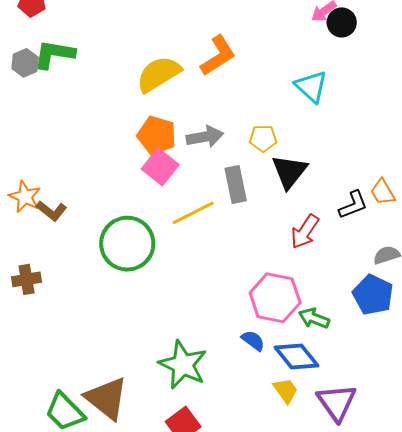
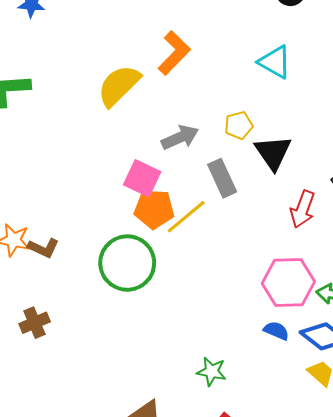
orange pentagon: (157, 135) -> (154, 209), moved
green star: (183, 365) -> (212, 371), size x0.6

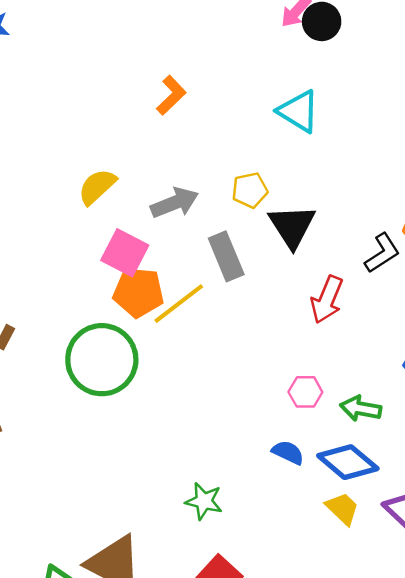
orange L-shape: (174, 53) -> (171, 95), size x0.7
yellow semicircle: (119, 85) -> (97, 187), moved, size x0.7
pink hexagon: (288, 282) -> (305, 392), size x0.5

